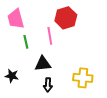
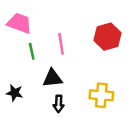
red hexagon: (66, 18) -> (107, 37), moved
pink trapezoid: (16, 19) -> (19, 23), turned 125

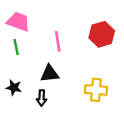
green line: (32, 51) -> (16, 47), moved
black arrow: (59, 104) -> (42, 98), moved

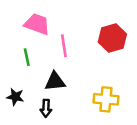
pink trapezoid: (18, 22) -> (37, 24), moved
green line: (16, 47) -> (27, 57), moved

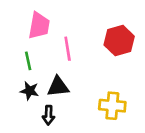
pink trapezoid: (37, 24) -> (39, 26), turned 80
black star: (15, 97) -> (29, 91), moved

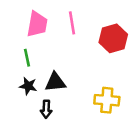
pink line: (68, 49) -> (72, 23), moved

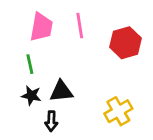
yellow cross: (107, 100) -> (118, 111), turned -35

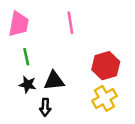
pink trapezoid: (41, 27) -> (19, 24), moved
red hexagon: (125, 43) -> (106, 66), moved

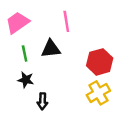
pink trapezoid: (19, 24) -> (17, 23), turned -135
black triangle: (54, 81) -> (51, 49), moved

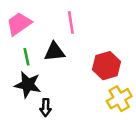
black star: (26, 80) -> (28, 85), size x1.5
yellow cross: (98, 93) -> (119, 99), moved

